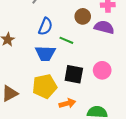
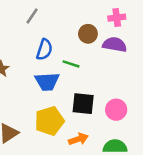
pink circle: (102, 70) -> (116, 110), moved

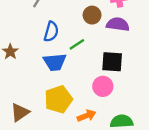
green line: (71, 64) -> (77, 44), turned -49
black square: (83, 104) -> (112, 62), moved
pink circle: (116, 110) -> (103, 86), moved

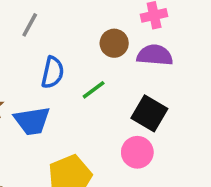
blue trapezoid: (55, 62) -> (32, 121), moved
black square: (112, 62) -> (149, 113), turned 30

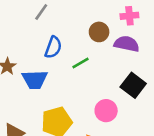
black square: (149, 113) -> (133, 85), moved

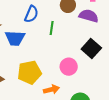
green line: (81, 63) -> (52, 28), turned -56

